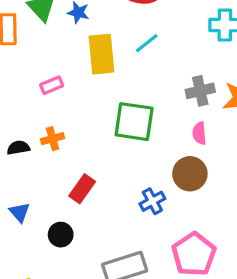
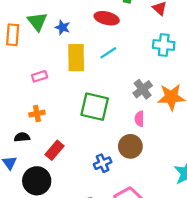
gray cross: (200, 91) -> (143, 89), turned -30
black semicircle: (18, 148) -> (22, 137), moved
black circle: (61, 235) -> (37, 181), size x1.6

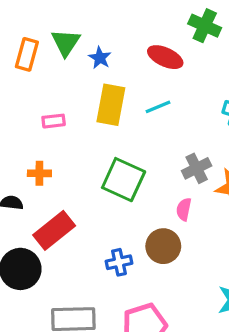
red rectangle: (54, 150) -> (54, 230), size x1.4

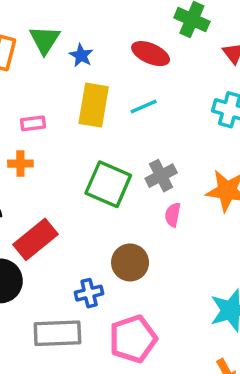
gray cross: (197, 168) -> (161, 176), moved
orange cross: (39, 173) -> (20, 164), moved
brown circle: (163, 246) -> (130, 262), moved
blue cross: (119, 262) -> (89, 293), moved

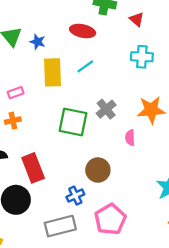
pink semicircle: (173, 215) -> (130, 138), moved
red rectangle: (35, 239) -> (33, 168), turned -60

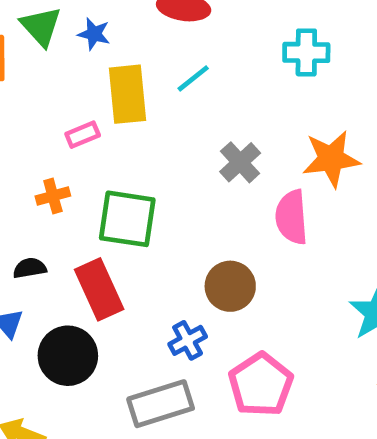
pink rectangle: (16, 93) -> (83, 135), moved
green square: (73, 122) -> (127, 219), moved
pink semicircle: (130, 138) -> (292, 217), size x1.6

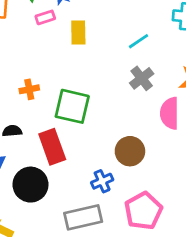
cyan line: (193, 78) -> (138, 41), moved
yellow rectangle: (128, 94) -> (78, 33), size x0.7
pink rectangle: (83, 135) -> (45, 17), moved

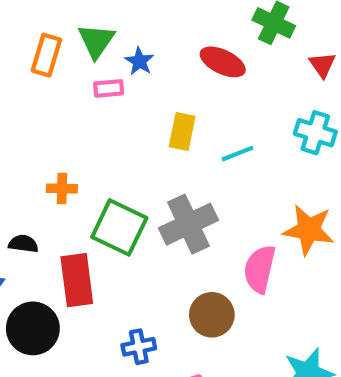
yellow rectangle: (78, 33) -> (182, 132), moved
gray cross: (142, 78) -> (189, 224), moved, size x1.5
brown circle: (130, 151) -> (212, 315), moved

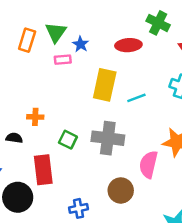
red ellipse: (223, 62) -> (128, 45), turned -30
yellow rectangle: (182, 132) -> (105, 85), size x1.5
gray cross: (189, 224) -> (108, 138), turned 32
green square: (119, 227) -> (68, 140), size x0.6
black semicircle: (23, 244) -> (14, 138), moved

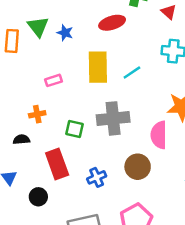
pink rectangle: (63, 60) -> (54, 80), moved
black circle: (18, 197) -> (38, 197), size x0.6
blue cross: (79, 208) -> (97, 177), moved

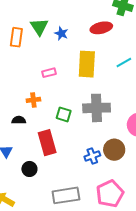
cyan line: (132, 73) -> (124, 62), moved
blue cross: (97, 177) -> (92, 156), moved

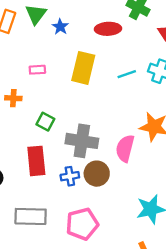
gray cross: (97, 108) -> (82, 141), moved
red rectangle: (47, 143) -> (36, 161), moved

